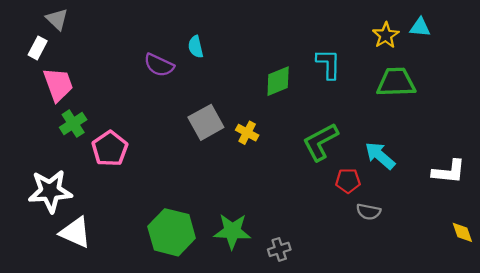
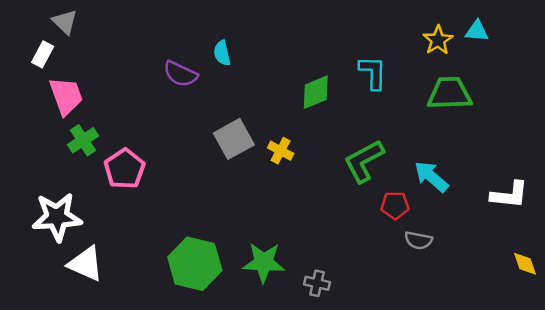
gray cross: (279, 249) -> (317, 283), turned 30

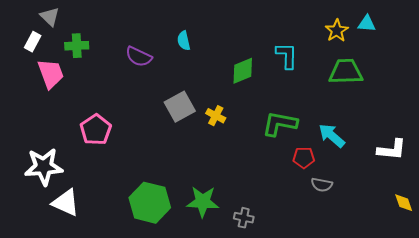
cyan semicircle: (222, 53) -> (184, 41), moved
green cross: (83, 140) -> (77, 46), moved, turned 30
green L-shape: (364, 161) -> (280, 124), turned 39

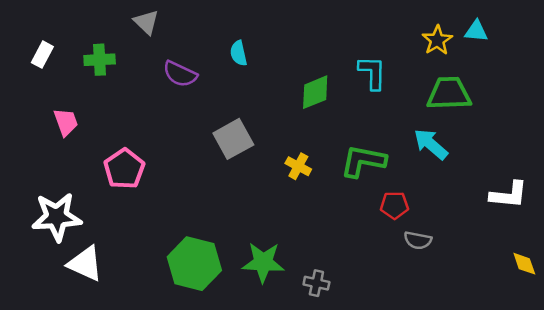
gray triangle: (50, 17) -> (146, 22), moved
pink trapezoid: (51, 74) -> (66, 122), moved, size x0.7
yellow cross: (216, 116) -> (298, 166), moved
cyan arrow: (332, 136) -> (431, 144), moved

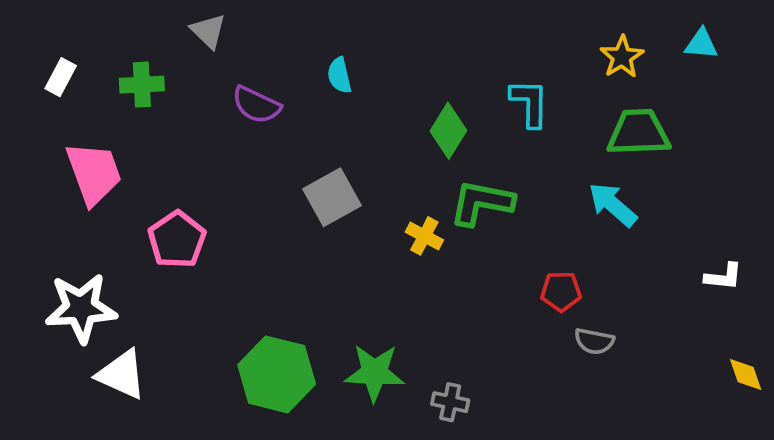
cyan triangle: (476, 31) -> (701, 44), moved
green diamond: (315, 92) -> (448, 131), turned -36
pink trapezoid: (66, 122) -> (94, 173), size x1.6
green L-shape: (363, 161) -> (482, 203), moved
white L-shape: (509, 195) -> (723, 277), size x0.7

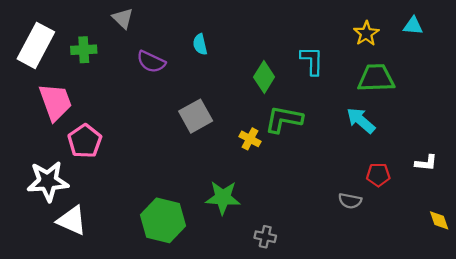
white rectangle: (61, 77) -> (36, 45), size x2.0
pink pentagon: (177, 240) -> (85, 141), moved
red pentagon: (561, 291) -> (378, 175), moved
green star: (374, 373) -> (223, 198), moved

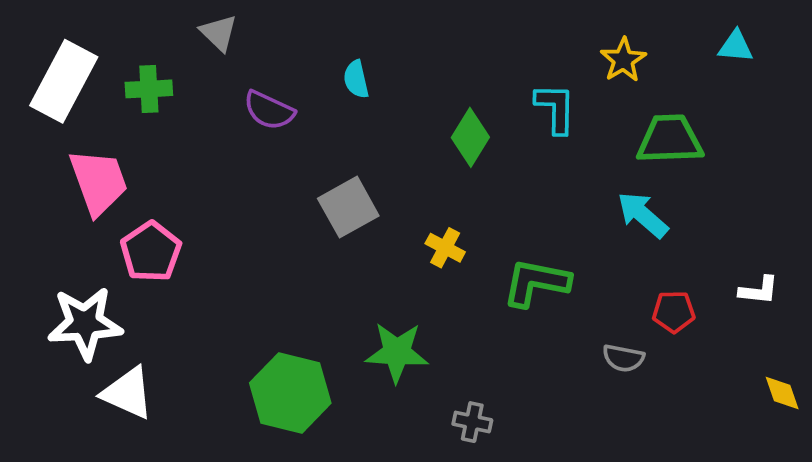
yellow star: (366, 33) -> (623, 60), moved
green L-shape: (284, 119) -> (536, 283), moved

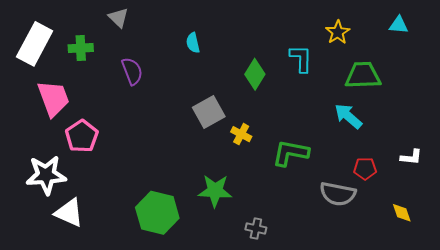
purple semicircle: (269, 110) -> (132, 71), moved, turned -136
gray square: (348, 207) -> (209, 112), moved
gray semicircle: (623, 358) -> (338, 194), size x1.6
yellow diamond: (782, 393) -> (402, 213), moved

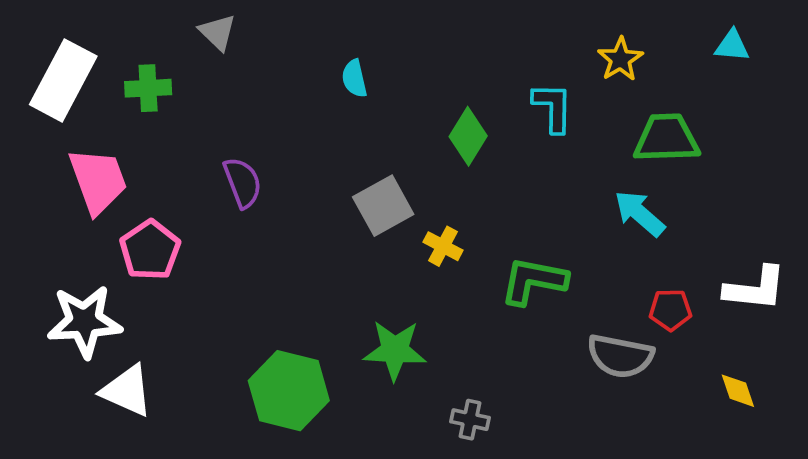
purple semicircle: (132, 71) -> (243, 183), moved
white L-shape: (411, 157) -> (755, 289), size x1.6

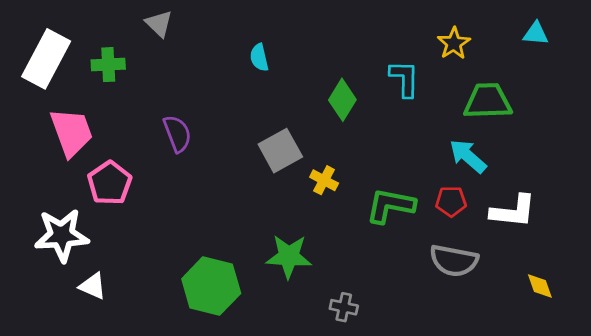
white L-shape: (755, 289) -> (513, 211), moved
red pentagon: (670, 310) -> (451, 201), moved
white triangle: (127, 391) -> (93, 286), size x0.7

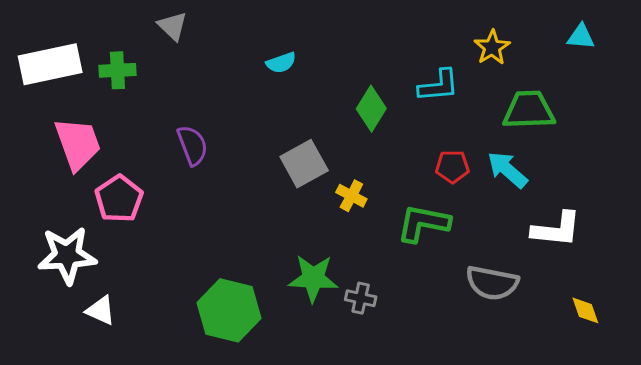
cyan semicircle: (259, 57) -> (281, 63), turned -96
white rectangle: (46, 59) -> (50, 64), turned 50
cyan L-shape: (404, 79) -> (439, 86), turned 84
red pentagon: (451, 201) -> (452, 167), moved
gray cross: (344, 307) -> (361, 298), moved

